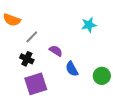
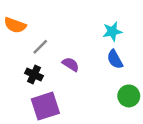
blue semicircle: (72, 69) -> (115, 59), moved

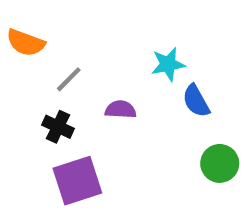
cyan star: (112, 31) -> (168, 64), moved
purple semicircle: (71, 64) -> (121, 110), turned -30

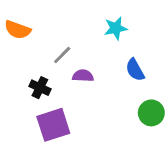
cyan star: (168, 64) -> (116, 28), moved
gray line: (69, 79) -> (62, 55), moved

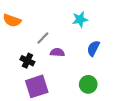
blue semicircle: (135, 70) -> (93, 48), turned 56
green circle: (151, 113) -> (88, 84), moved

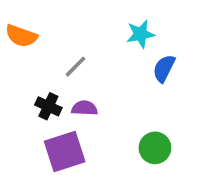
blue semicircle: (93, 48) -> (164, 68), moved
purple semicircle: (57, 52) -> (85, 108), moved

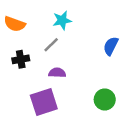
cyan star: (141, 34) -> (62, 20), moved
black cross: (48, 106) -> (21, 59), moved, turned -35

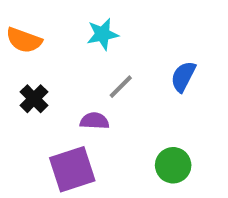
gray line: (51, 45) -> (121, 87), moved
black cross: (21, 59) -> (34, 99), turned -35

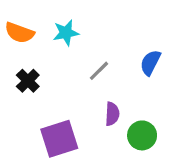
cyan star: (103, 34) -> (66, 33), moved
purple semicircle: (94, 121) -> (112, 114), moved, turned 90

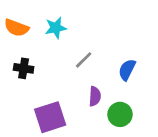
blue semicircle: (150, 63) -> (127, 70), moved
black cross: (28, 81) -> (24, 68), turned -36

